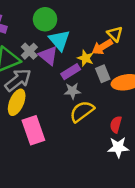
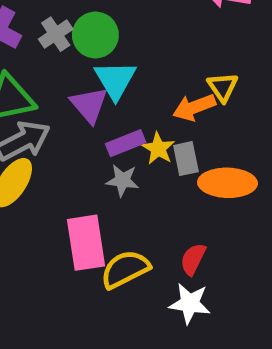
gray cross: (29, 51) -> (56, 34), moved
yellow star: (86, 58) -> (158, 149), moved
yellow semicircle: (82, 111) -> (125, 269), moved
pink rectangle: (33, 130) -> (86, 243), moved

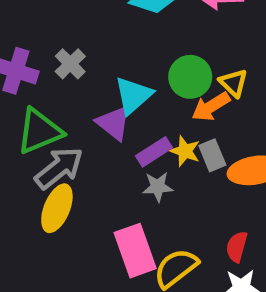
green circle: (95, 35) -> (190, 77), moved
cyan triangle: (115, 80) -> (133, 95), turned 30

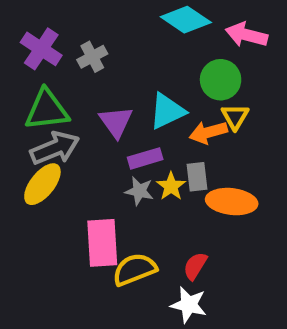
green circle: (190, 77) -> (221, 80), moved
cyan triangle: (133, 95) -> (167, 111), moved
yellow star: (185, 151) -> (171, 186), moved

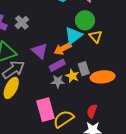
cyan triangle: (167, 111) -> (73, 36), moved
orange arrow: (208, 132) -> (63, 49), moved

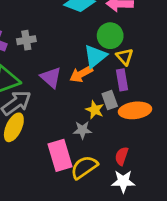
gray cross: (22, 23) -> (26, 40), turned 32
purple rectangle: (57, 65) -> (122, 80), moved, turned -70
gray star: (58, 81) -> (82, 130), moved

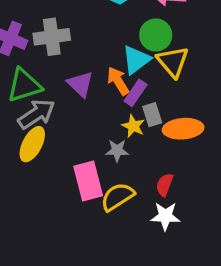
gray cross: (26, 40) -> (52, 37), size x1.5
yellow triangle: (125, 57) -> (173, 62), size x1.5
orange arrow: (81, 74) -> (118, 81), turned 85
purple rectangle: (122, 80) -> (136, 93), moved, turned 42

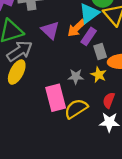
orange arrow: (118, 81) -> (76, 28), turned -102
yellow star: (133, 126) -> (99, 75), moved

